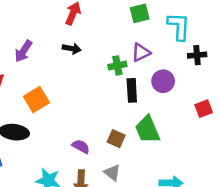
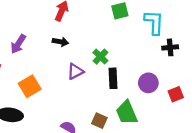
purple triangle: (141, 52) -> (75, 71), moved
green cross: (117, 66) -> (100, 57), turned -35
purple circle: (163, 81) -> (148, 83), moved

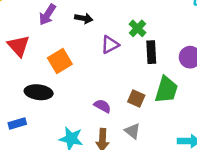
black arrow: (60, 42) -> (84, 18), moved
green trapezoid: (127, 113) -> (166, 90), turned -140

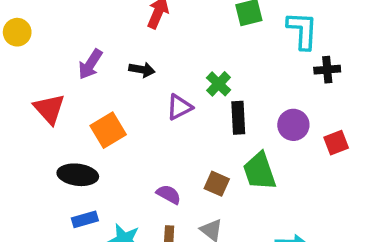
green trapezoid: (166, 90) -> (260, 171), turned 144
blue rectangle: (17, 124) -> (85, 219), moved

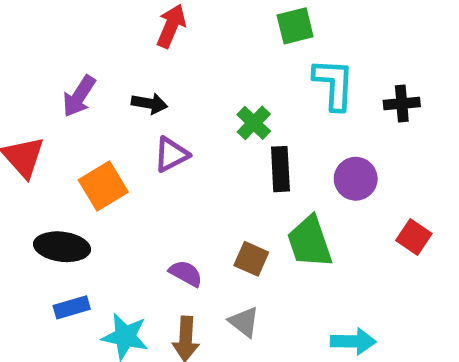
cyan L-shape: (302, 30) -> (334, 84), moved
purple triangle: (179, 107) -> (171, 154), moved
red square: (336, 143) -> (414, 237), moved, turned -35

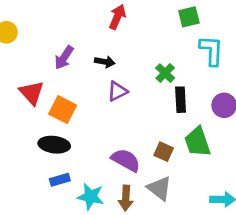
orange square: (103, 186) -> (63, 110), moved, turned -32
purple semicircle: (186, 273) -> (126, 160), size x1.5
gray triangle: (244, 322) -> (159, 188), size x1.4

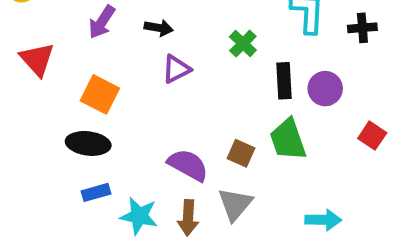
red triangle: (32, 93) -> (37, 59), moved
black rectangle: (181, 100) -> (284, 81), moved
gray triangle: (159, 188) -> (235, 204), turned 32

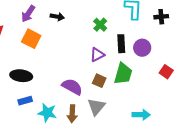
purple triangle: (176, 69) -> (97, 55), moved
orange square: (100, 94) -> (31, 39), moved
green trapezoid: (288, 140) -> (123, 74), turned -145

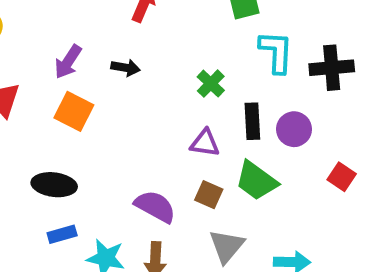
black cross: (161, 17) -> (332, 68), size x1.5
purple triangle: (97, 55) -> (205, 143), turned 35
green trapezoid: (123, 74) -> (256, 181), turned 110
gray triangle: (96, 107) -> (227, 246), moved

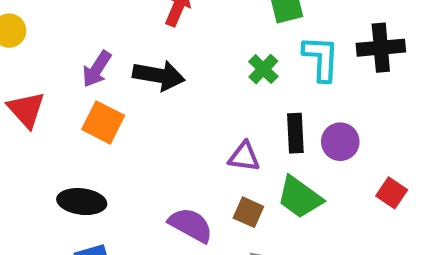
black arrow: (125, 68) -> (159, 75), size x1.6
black cross: (332, 68) -> (381, 48), moved
green cross: (211, 84) -> (263, 69), moved

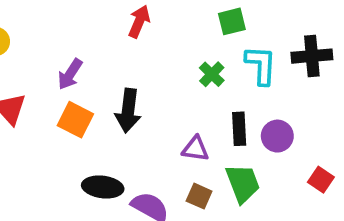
black arrow: (159, 75) -> (128, 111), moved, turned 87
green trapezoid: (300, 197) -> (243, 183), turned -147
black ellipse: (82, 202) -> (103, 187), moved

